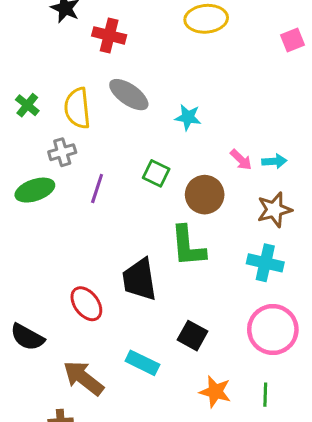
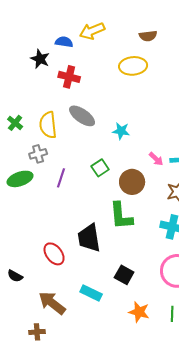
green square: (156, 173) -> (100, 168), turned 30
black semicircle: (27, 337) -> (15, 276), size x0.7

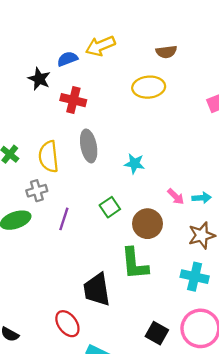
blue semicircle: (64, 42) -> (67, 59), turned -30
gray ellipse: (82, 116) -> (89, 146), turned 44
red ellipse: (54, 254) -> (67, 324), moved
black square: (124, 275) -> (157, 333), moved

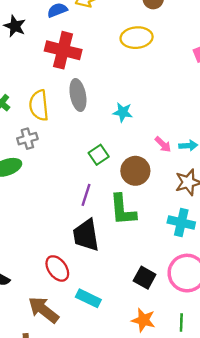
black star: (39, 79) -> (15, 26), moved
red cross: (73, 100) -> (63, 50), size x1.4
purple line: (64, 219) -> (86, 195), moved

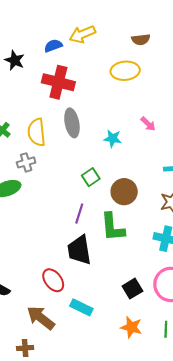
pink arrow: (163, 144) -> (148, 124), moved
black square: (145, 278) -> (132, 289), turned 30

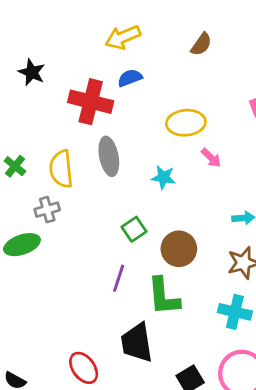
brown semicircle: (141, 39) -> (201, 44), turned -48
blue semicircle: (53, 46) -> (130, 78), moved
yellow ellipse: (125, 71) -> (186, 123), moved
black trapezoid: (79, 250) -> (137, 343), moved

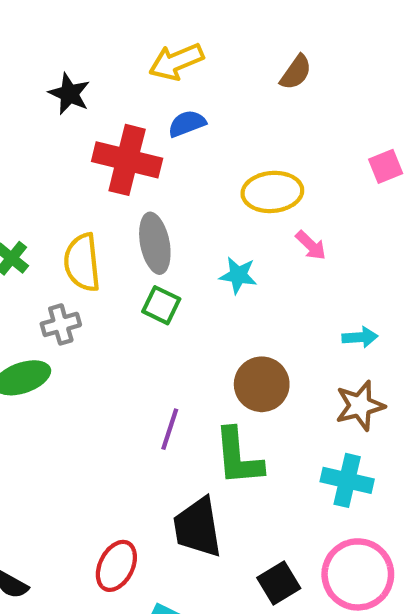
black star: (32, 72) -> (69, 94), moved
green square: (134, 229) -> (161, 305), moved, turned -30
red ellipse: (84, 368) -> (116, 566), turned 64

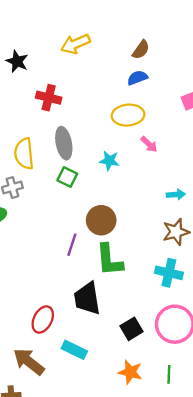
blue semicircle: (187, 124) -> (137, 78), moved
red cross: (127, 160) -> (49, 98), size x0.7
brown circle: (262, 384) -> (101, 220), moved

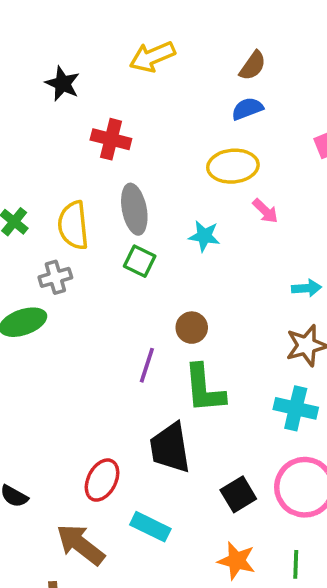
brown circle: (101, 220) -> (192, 328), size x0.7

